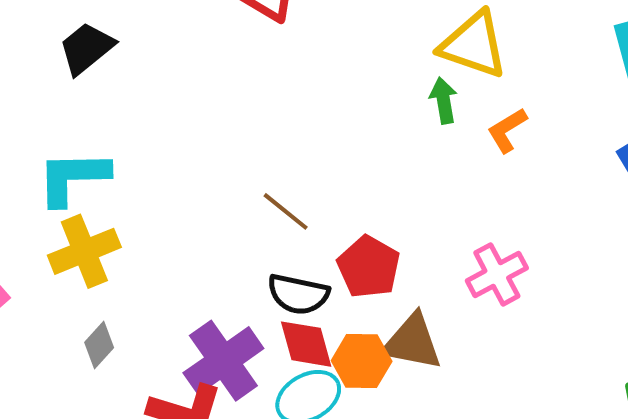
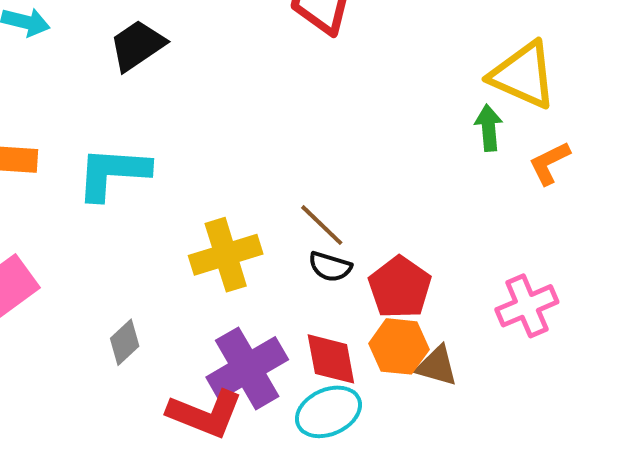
yellow cross: (84, 251) -> (226, 255), moved
black semicircle: (298, 294) -> (330, 267), moved, size x0.7
brown triangle: (412, 342) -> (437, 366), size x0.7
orange hexagon: (362, 361) -> (399, 346), moved

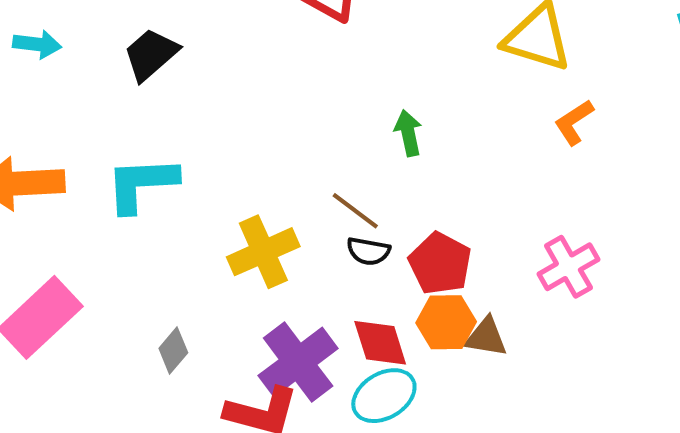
green arrow: (489, 128) -> (408, 133), moved

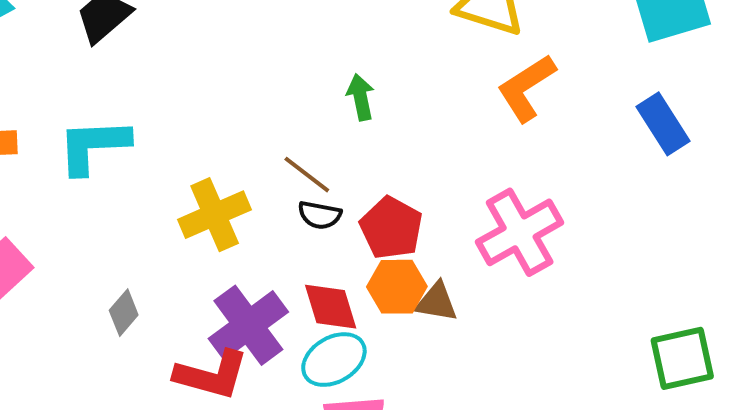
orange L-shape: (574, 122) -> (526, 88), size x1.5
pink cross: (568, 267) -> (520, 232), size x1.4

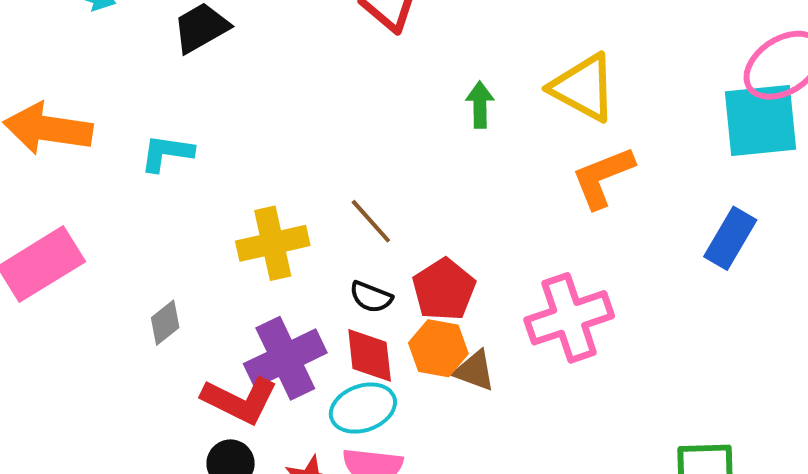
green arrow: (361, 97) -> (480, 105), moved
blue rectangle: (663, 124) -> (730, 238), turned 52
cyan L-shape: (93, 146) -> (167, 153), size x0.7
black semicircle: (320, 215) -> (371, 297), moved

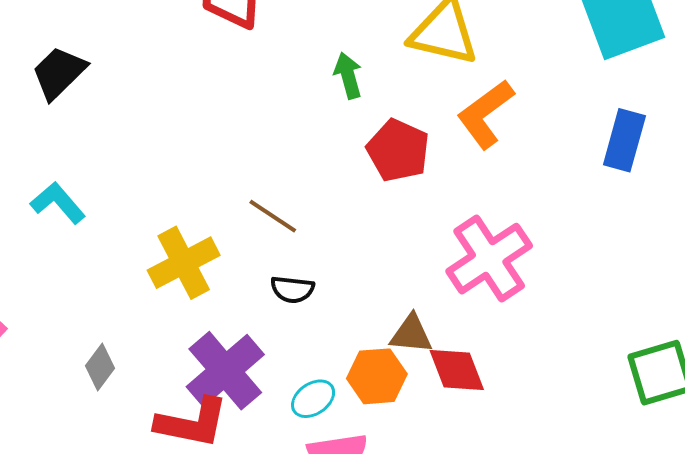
cyan L-shape: (167, 153) -> (58, 203), turned 56
red pentagon: (444, 289) -> (398, 150), moved
orange hexagon: (438, 348) -> (377, 376), moved
red diamond: (370, 355) -> (457, 370), moved
cyan ellipse: (363, 408) -> (313, 399), size x0.7

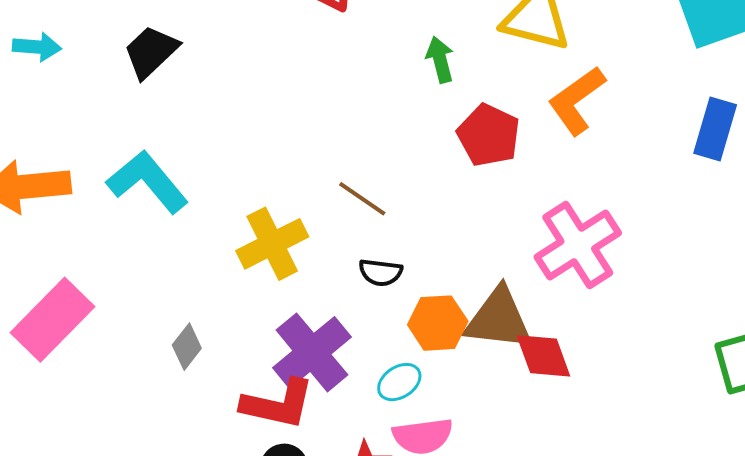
cyan L-shape: (58, 203) -> (148, 182), size x1.5
brown triangle: (411, 334) -> (499, 319), size x1.6
orange hexagon: (377, 376) -> (438, 323), moved

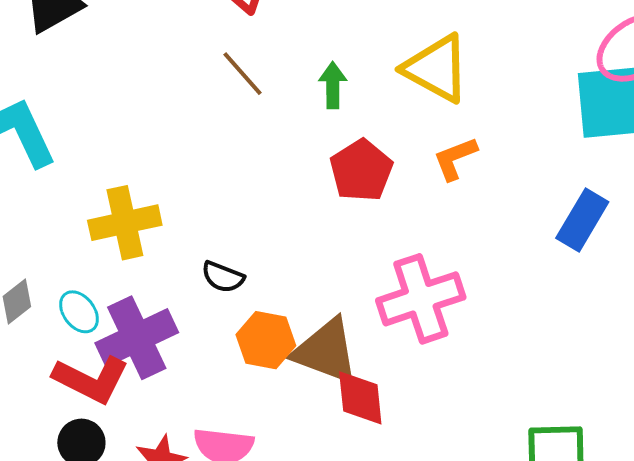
orange L-shape: (577, 100) -> (455, 158), size x0.7
brown line: (362, 199) -> (242, 74), moved
cyan ellipse: (399, 382) -> (79, 312), moved, turned 72

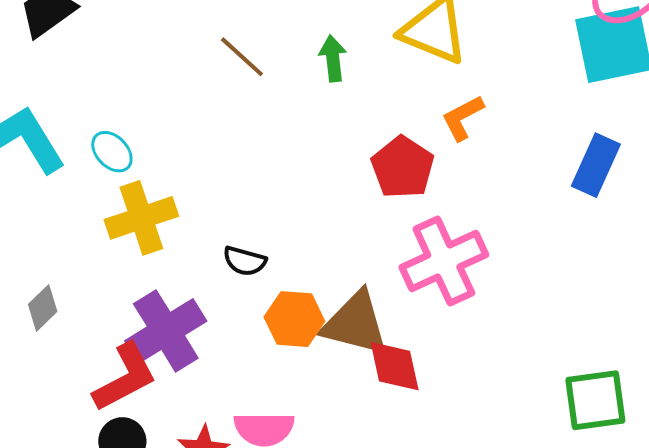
red pentagon: (361, 170) -> (403, 167), moved
cyan ellipse: (79, 312) -> (112, 152), moved
red L-shape: (91, 379) -> (125, 377), turned -48

